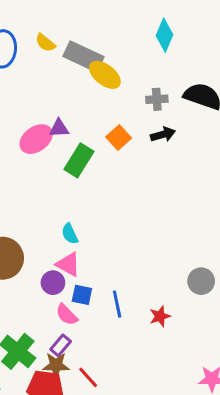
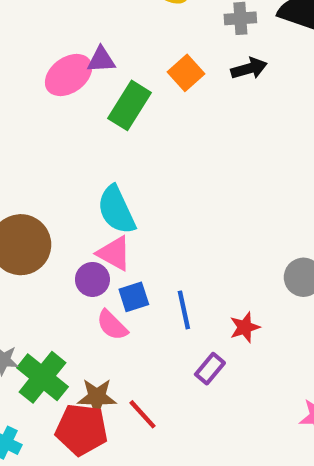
cyan semicircle: (70, 234) -> (116, 210), size x1.6
blue square: (82, 295) -> (134, 297), turned -30
purple rectangle: (61, 345) -> (210, 369), moved

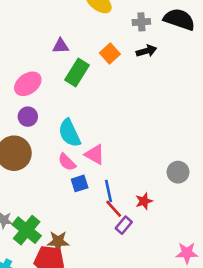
pink ellipse: (69, 75) -> (28, 84), moved
pink triangle: (114, 253) -> (95, 154), moved
purple circle: (92, 279) -> (28, 117), moved
pink semicircle: (112, 325) -> (67, 162), moved
red line: (142, 414) -> (114, 209), moved

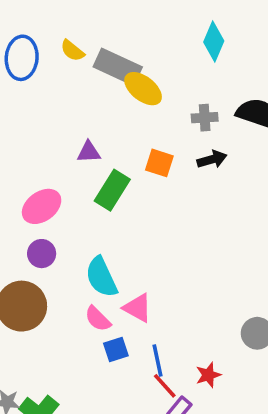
orange square: (110, 53) -> (159, 163), turned -30

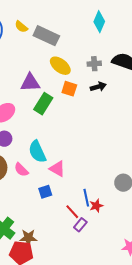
yellow ellipse: (143, 89) -> (60, 66), moved
purple triangle: (89, 152) -> (30, 83), size x1.5
pink semicircle: (98, 319) -> (21, 170), moved
blue line: (158, 360) -> (86, 198), moved

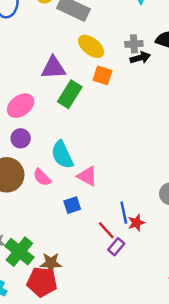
black arrow: (98, 87) -> (140, 58), moved

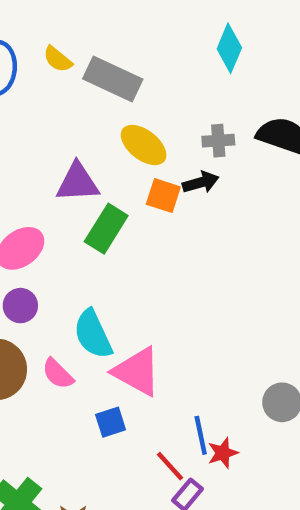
black arrow: (140, 58) -> (201, 182), moved
pink triangle: (87, 176) -> (137, 372), size x1.4

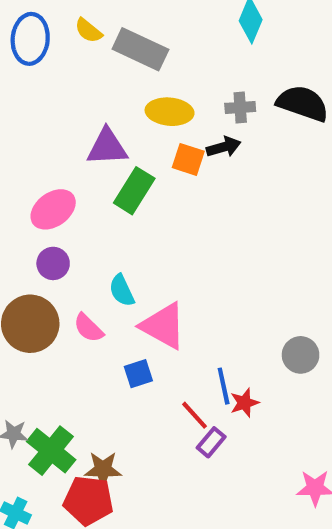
yellow ellipse: (144, 145) -> (170, 112), turned -33
cyan semicircle: (93, 334) -> (122, 290), size x0.7

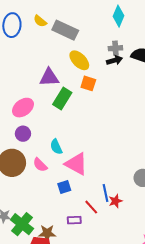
gray cross: (240, 107) -> (115, 48), moved
yellow ellipse: (170, 112) -> (79, 60), turned 40
black arrow: (224, 147) -> (114, 60), moved
purple rectangle: (211, 442) -> (74, 220), moved, turned 48

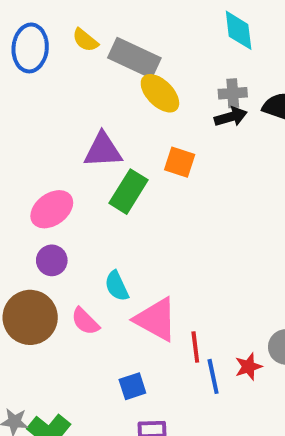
cyan diamond: (118, 16) -> (239, 30), turned -30
yellow ellipse: (79, 60) -> (160, 93), moved
blue square: (64, 187) -> (132, 386), moved
red star: (115, 201) -> (248, 367), moved
red line: (91, 207) -> (195, 347), moved, turned 35

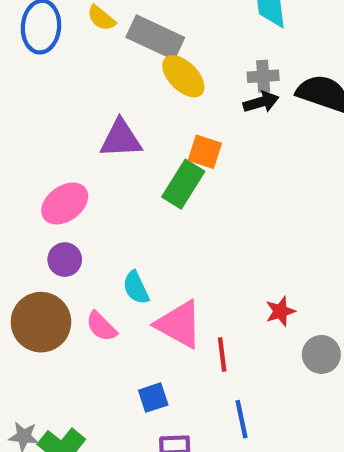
green rectangle: (128, 192) -> (183, 184), moved
red star: (248, 367) -> (280, 311), moved
blue line: (213, 376) -> (242, 419), moved

